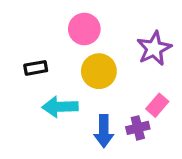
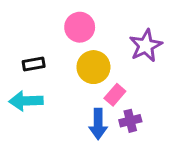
pink rectangle: (157, 105) -> (115, 95), moved
cyan arrow: (60, 107) -> (26, 101), moved

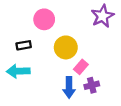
pink circle: (80, 27) -> (44, 19), moved
purple star: (146, 46) -> (103, 16), moved

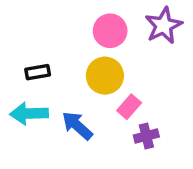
pink circle: (44, 19) -> (110, 31), moved
blue arrow: (69, 87) -> (77, 126), moved, turned 132

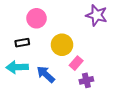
purple star: (164, 26) -> (97, 15), turned -30
pink circle: (110, 31) -> (37, 18), moved

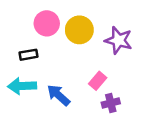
purple star: (97, 15) -> (118, 40), moved
yellow circle: (62, 45) -> (79, 30), moved

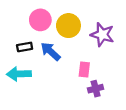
pink rectangle: (98, 81) -> (84, 69), turned -35
blue arrow: (58, 95) -> (50, 51), moved

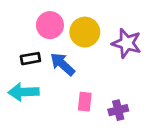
pink rectangle: (84, 69) -> (85, 102), moved

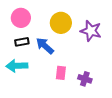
pink circle: (50, 25) -> (21, 18), moved
purple cross: (118, 110) -> (85, 79), turned 32

